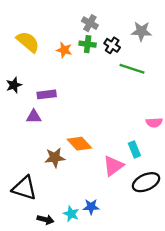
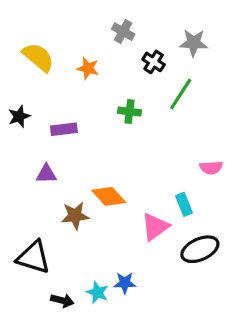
green cross: (88, 44) -> (130, 112), moved
green line: (132, 69) -> (181, 94), turned -75
purple triangle: (34, 117) -> (46, 174), moved

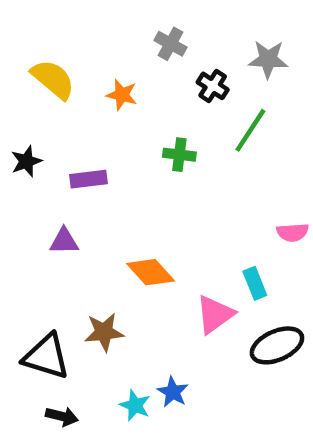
brown star: (75, 216) -> (104, 332), moved
blue star: (125, 283) -> (173, 392), turned 30
black arrow: (62, 300) -> (62, 416), moved

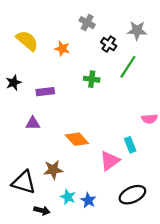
black ellipse: (277, 345) -> (132, 195), moved
cyan star: (135, 405) -> (68, 197), moved
black arrow: (62, 416) -> (42, 211), moved

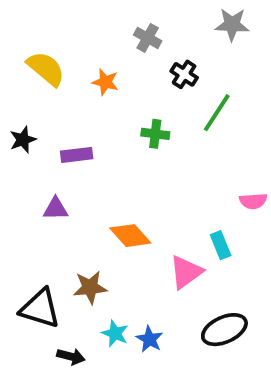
gray star: (137, 30) -> (232, 24), moved

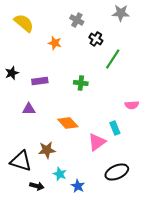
yellow semicircle: (46, 69) -> (24, 23), moved
green cross: (155, 134) -> (81, 83), moved
blue star: (150, 339) -> (78, 186), moved

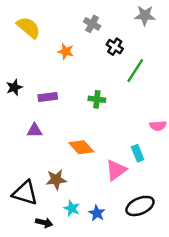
blue star: (78, 186) -> (97, 213), moved

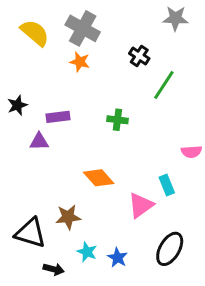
gray cross: (92, 24) -> (83, 28), moved, size x1.6
purple triangle: (35, 130) -> (39, 142), moved
black ellipse: (140, 206) -> (170, 249), turned -36

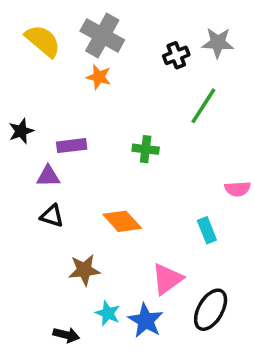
gray star: (175, 18) -> (218, 43), moved
black cross: (139, 56) -> (176, 55), moved, turned 36
pink triangle: (141, 205) -> (167, 279), moved
black triangle: (30, 233) -> (52, 216), moved, size x0.6
blue star: (117, 258) -> (146, 320), size x1.4

